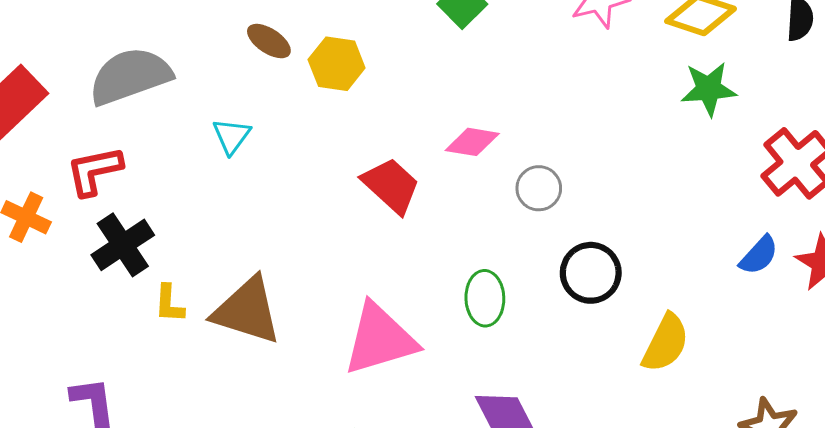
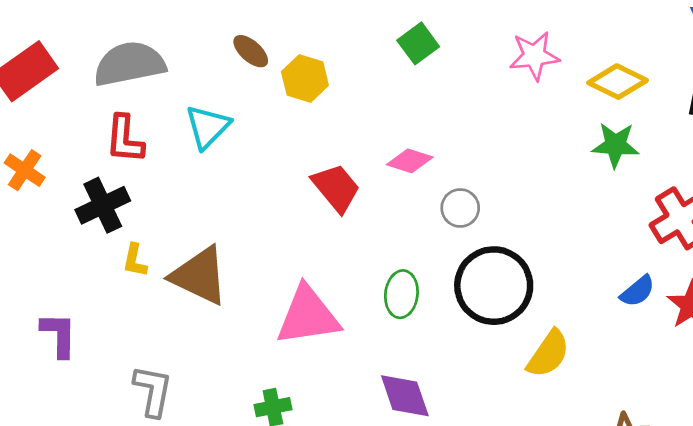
cyan triangle: (232, 136) -> (208, 127), size x1.4
red L-shape: (94, 171) -> (125, 139), moved, turned -82
black circle: (591, 273) -> (494, 286), size x1.5

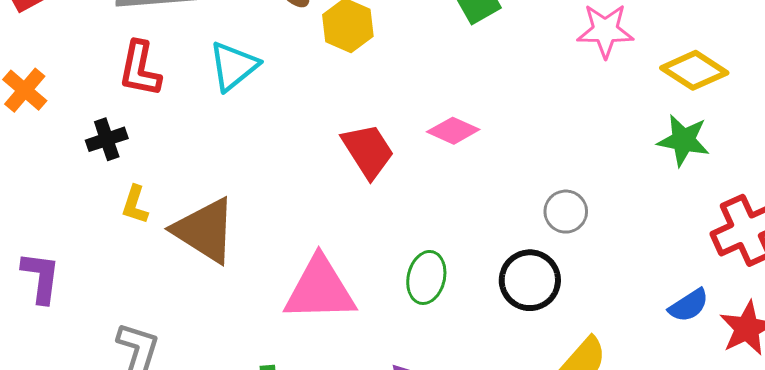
black cross: (103, 205) -> (107, 139), size x0.7
gray circle: (460, 208) -> (566, 212), moved
black circle: (494, 286) -> (530, 280), size x0.7

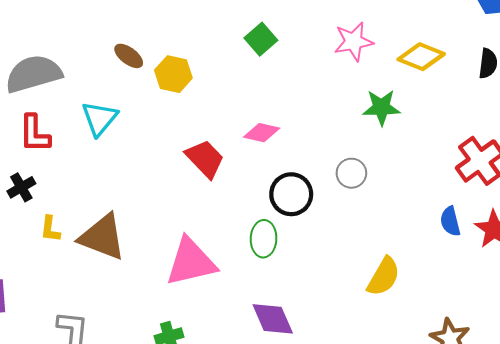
green star: (683, 140) -> (381, 107), moved
black circle: (530, 280) -> (291, 194), moved
blue semicircle: (689, 305) -> (450, 221), turned 120

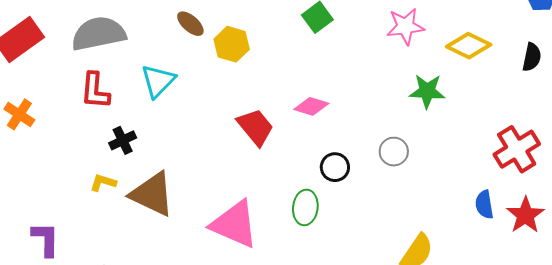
black cross: (21, 187) -> (123, 140), moved
black circle: (291, 194) -> (335, 167), size x0.7
yellow L-shape: (50, 229) -> (103, 183), turned 96
pink triangle: (191, 262) -> (235, 224), turned 32

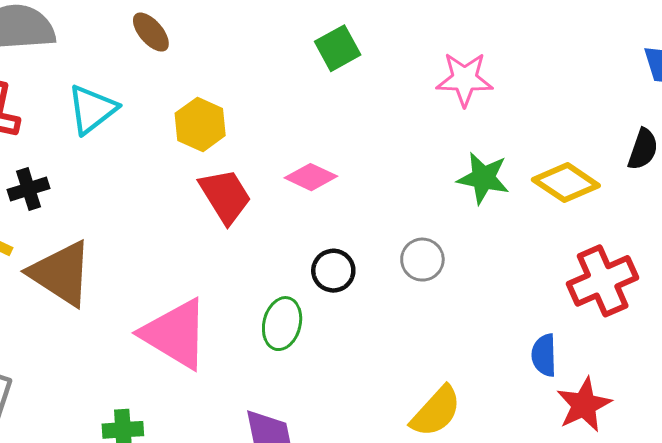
yellow hexagon: (232, 44) -> (200, 124), moved
yellow diamond: (469, 46) -> (566, 183), moved
red star: (525, 215) -> (584, 405), moved

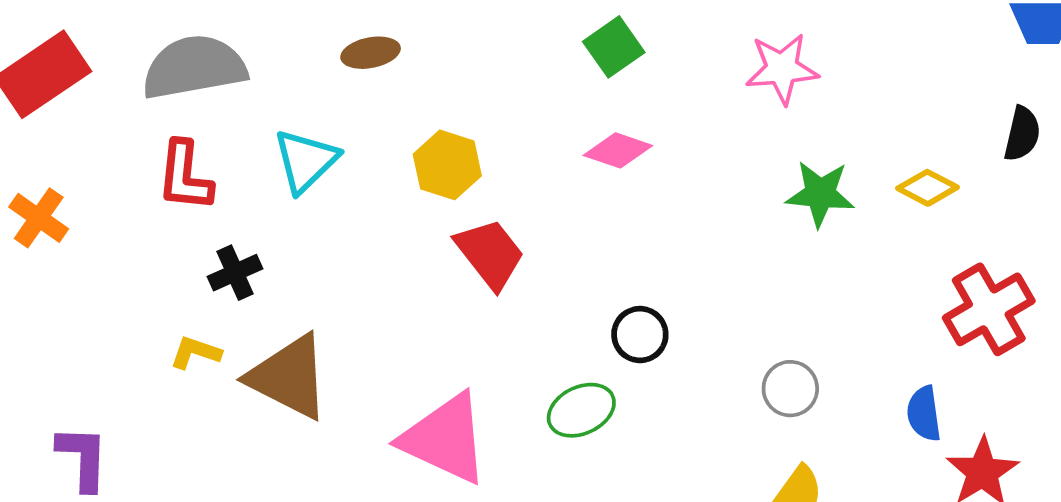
brown ellipse: (151, 32) -> (371, 53), turned -54
pink diamond: (311, 177) -> (618, 150), moved
yellow diamond: (566, 183) -> (927, 188), size x0.7
gray circle: (422, 260) -> (790, 389), moved
green ellipse: (282, 324) -> (581, 410), turned 57

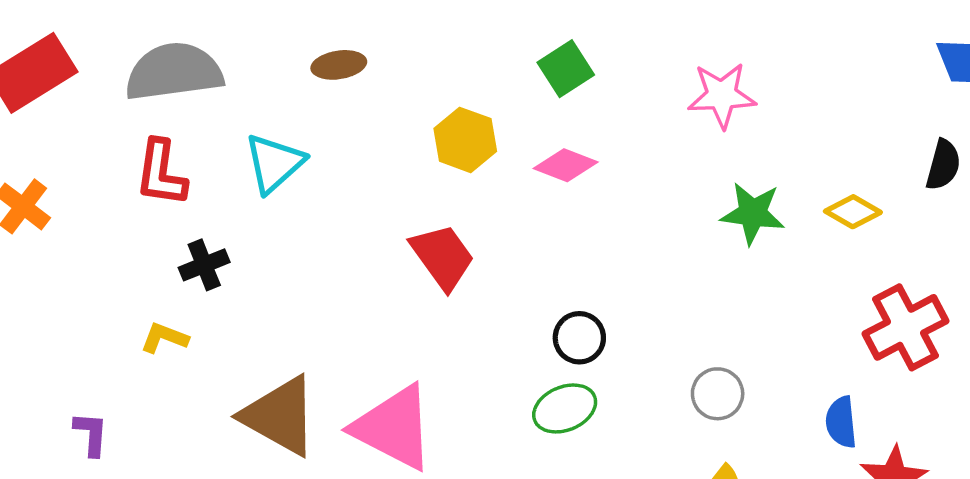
yellow hexagon: (447, 165) -> (465, 140), moved
brown triangle: (289, 377) -> (280, 416), moved
green ellipse: (581, 410) -> (565, 408), moved
purple L-shape: (83, 458) -> (91, 434), moved, size x0.7

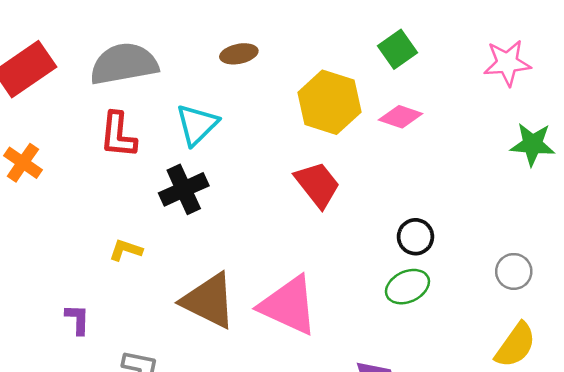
yellow hexagon: (465, 140) -> (329, 102), size x1.4
black cross: (204, 265) -> (184, 189), moved, size x1.4

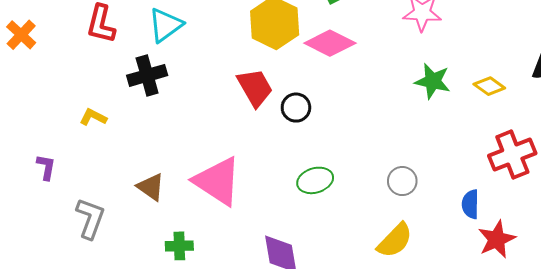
pink diamond: (401, 117) -> (330, 43), size x1.4
black circle: (415, 237) -> (296, 108), moved
brown triangle: (209, 301) -> (151, 187), moved, size x0.6

